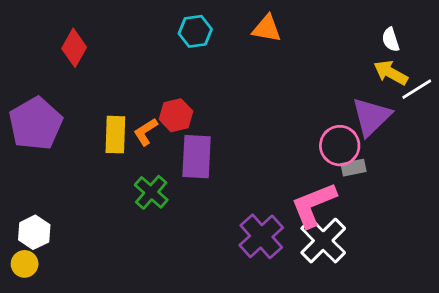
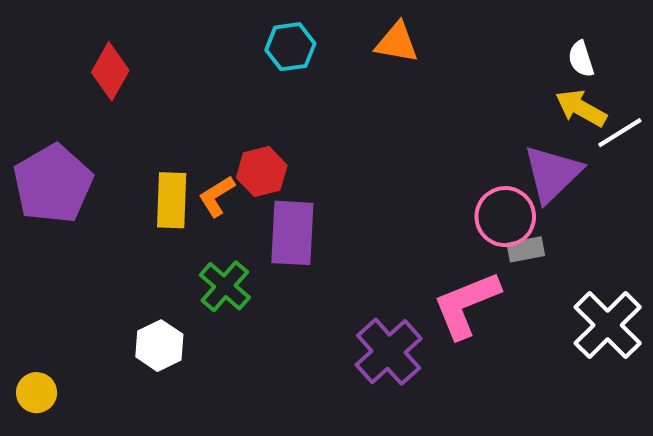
white hexagon: (34, 232) -> (159, 346), moved
white cross: (323, 241) -> (608, 325), moved

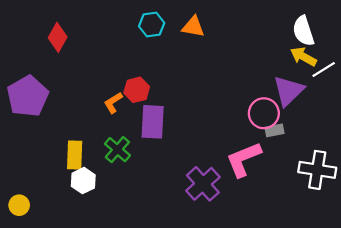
orange triangle: (397, 43) -> (193, 27), moved
white semicircle: (581, 59) -> (303, 31), size x1.6
yellow rectangle: (172, 200) -> (75, 155), moved
white cross: (608, 325) -> (317, 170), turned -36

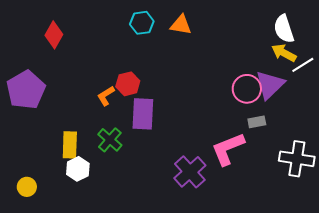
pink circle: (264, 113) -> (247, 89), moved
yellow circle: (19, 205) -> (27, 187), moved

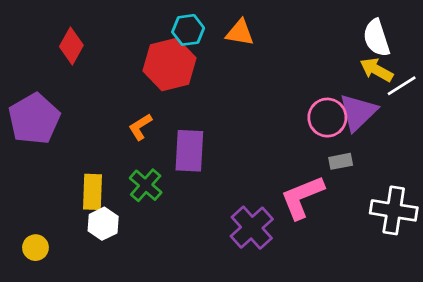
red hexagon: (128, 84) -> (169, 64), moved, size x1.6

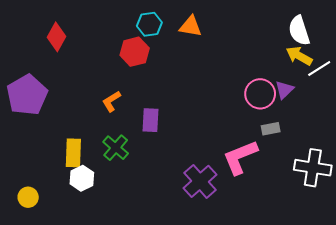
red hexagon: (169, 64) -> (135, 52), size x0.7
purple triangle: (358, 112) -> (284, 90), size x0.6
purple rectangle: (189, 151) -> (150, 120), size x0.7

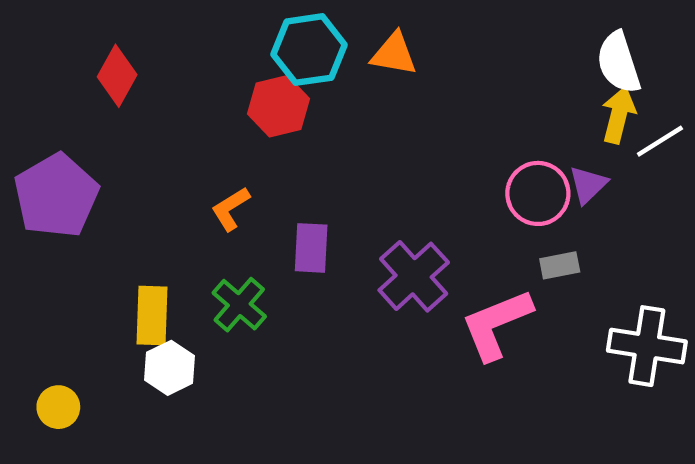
cyan hexagon: (149, 24) -> (309, 50), size x1.4
yellow arrow: (299, 56) -> (619, 115), turned 75
purple cross: (200, 181) -> (414, 276), moved

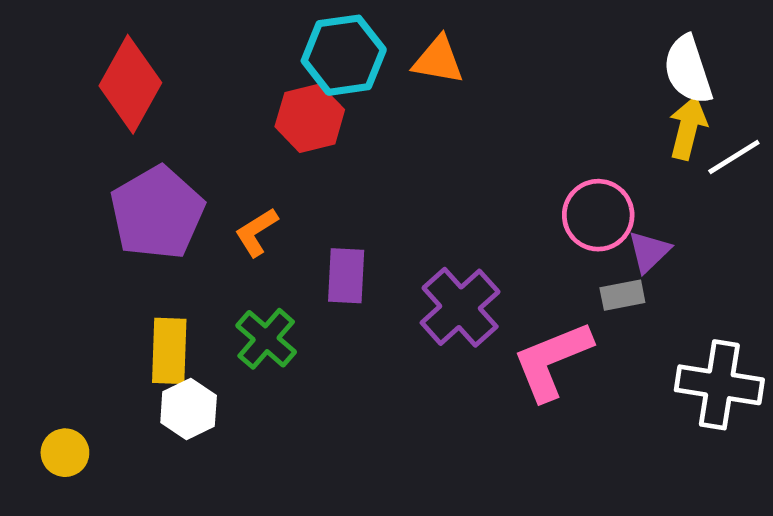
red diamond: (117, 76) -> (130, 84), size x1.4
purple triangle: (588, 185) -> (649, 252), moved
purple pentagon: (56, 196) -> (157, 213), moved

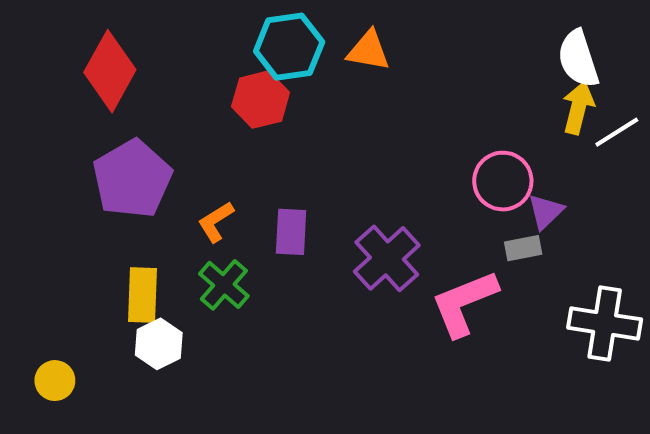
orange L-shape: (256, 232) -> (216, 222), moved

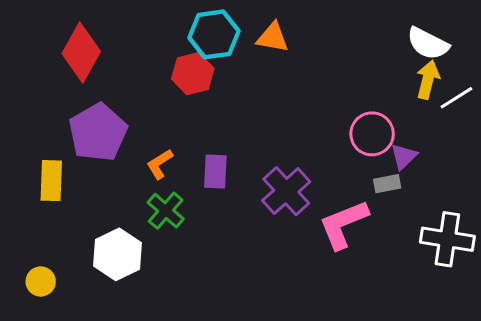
white semicircle: (578, 59) -> (428, 43), turned -45
yellow rectangle: (142, 295) -> (51, 181), moved
white hexagon: (159, 344) -> (117, 254), size x1.4

